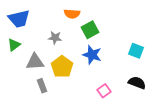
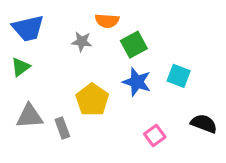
gray star: (55, 38) -> (82, 42), moved
cyan square: (136, 51) -> (179, 76), moved
gray triangle: (35, 62) -> (30, 116), moved

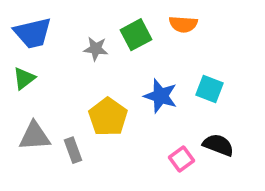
orange semicircle: (107, 21) -> (183, 24), moved
green square: (134, 45) -> (136, 35), moved
black semicircle: (204, 124) -> (218, 145), moved

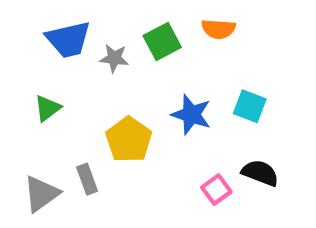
blue trapezoid: (33, 33) -> (68, 39), moved
green triangle: (24, 78) -> (47, 108), moved
gray triangle: (34, 136) -> (41, 194), moved, turned -32

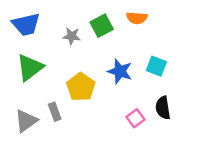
blue trapezoid: (68, 39) -> (26, 24), moved
green triangle: (47, 108) -> (30, 67), size x1.6
black semicircle: (260, 173) -> (163, 108), turned -120

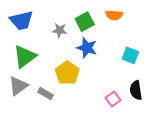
blue star: (120, 71) -> (87, 48), moved
gray rectangle: (55, 112) -> (45, 94), turned -40
gray triangle: (26, 121) -> (18, 86), moved

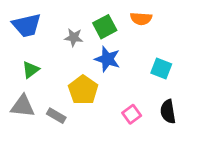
green triangle: (25, 56) -> (31, 70), size x0.6
gray triangle: (18, 86) -> (23, 106), turned 42
pink square: (113, 99) -> (132, 114), moved

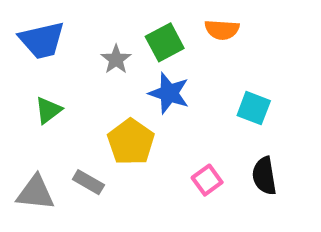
gray star: (74, 37) -> (116, 59), turned 30
gray triangle: (23, 106) -> (36, 193), moved

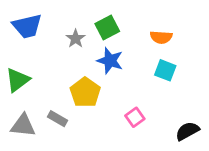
orange semicircle: (222, 30) -> (161, 37), moved
green triangle: (48, 110) -> (18, 80), moved, size x1.4
black semicircle: (264, 176) -> (187, 131), moved, turned 70

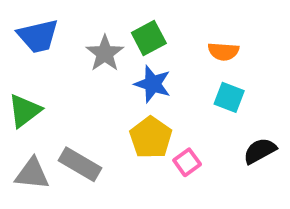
gray star: (76, 39) -> (105, 53), size x1.4
yellow pentagon: (85, 92) -> (151, 137), moved
gray rectangle: (58, 119) -> (80, 164), size x1.5
black semicircle: (187, 131) -> (260, 151), moved

